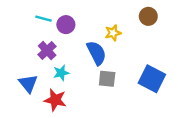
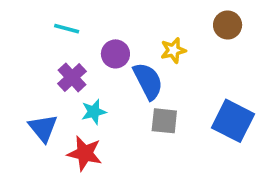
purple circle: (66, 25) -> (115, 54), moved

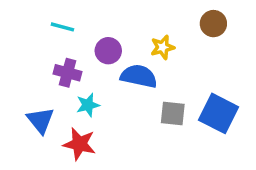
purple cross: (72, 77) -> (68, 73), turned -32
blue semicircle: (148, 81) -> (139, 76), turned -51
gray square: (164, 121) -> (173, 113), moved

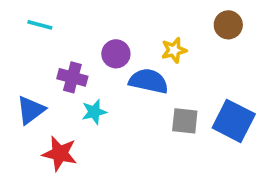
cyan line: (62, 27) -> (40, 25), moved
blue triangle: (40, 120) -> (31, 110), moved, turned 32
red star: (79, 144) -> (60, 154), moved

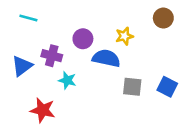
blue triangle: (31, 110) -> (22, 66), moved
cyan star: (94, 112) -> (67, 80), turned 30
blue square: (234, 121) -> (167, 87), size x0.7

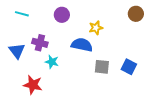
brown circle: (163, 18) -> (136, 14), moved
purple circle: (83, 39) -> (62, 15), moved
blue triangle: (22, 66) -> (17, 51), turned -30

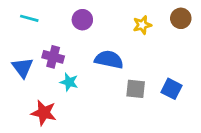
yellow star: (96, 28) -> (142, 25), moved

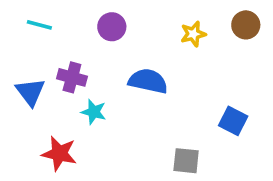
gray square: (136, 89) -> (186, 161), moved

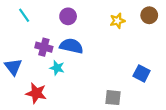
cyan line: (39, 25) -> (24, 15), turned 40
blue semicircle: (148, 81) -> (71, 46), moved
blue triangle: (30, 92) -> (13, 67), moved

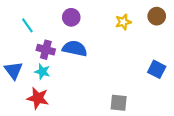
cyan line: (24, 15) -> (27, 25), moved
cyan star: (57, 68) -> (42, 72), moved
blue square: (142, 73) -> (157, 69), moved

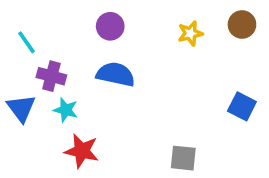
cyan line: (27, 25) -> (27, 42), moved
purple cross: (46, 50) -> (51, 76), moved
red star: (38, 98) -> (82, 151), moved

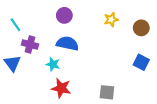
brown circle: (242, 24) -> (141, 28), moved
cyan star: (66, 110) -> (53, 64), moved
red star: (82, 151) -> (61, 88), moved

